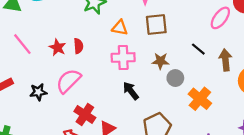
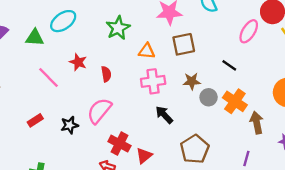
red star: (57, 47) -> (78, 62), moved
brown arrow: (225, 60) -> (257, 123), moved
orange cross: (200, 99) -> (235, 101), moved

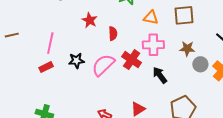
pink line: (48, 78) -> (50, 43), moved, turned 50
black star: (70, 125) -> (76, 61), moved
red cross: (119, 144) -> (132, 60), moved

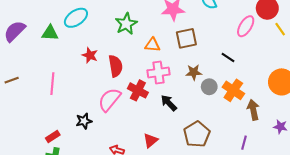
red semicircle: (113, 34) -> (115, 66), size x1.5
black star: (76, 61) -> (84, 121), moved
red rectangle: (46, 67) -> (53, 137), moved

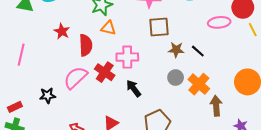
pink ellipse: (246, 26) -> (219, 22), turned 45
orange triangle: (152, 45) -> (108, 28), moved
brown star: (194, 72) -> (176, 50), moved

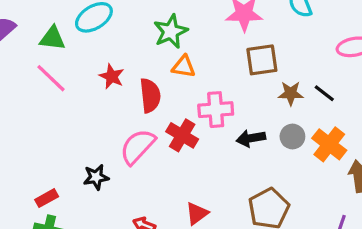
pink line: (21, 55) -> (51, 78), moved, turned -55
black arrow: (134, 88) -> (251, 138), moved, turned -60

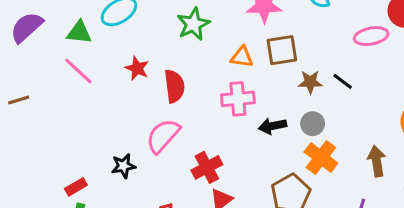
orange triangle: (184, 67) -> (242, 57), moved
red cross: (182, 135) -> (207, 167), moved, turned 32
orange cross: (329, 144) -> (321, 157), moved

